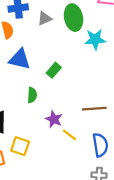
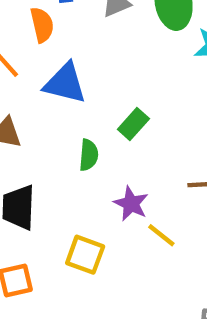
green rectangle: (54, 70) -> (133, 124), moved
yellow square: (20, 146) -> (85, 255), moved

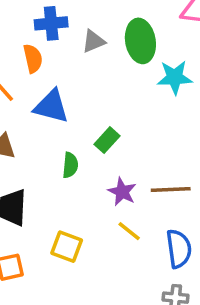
purple star: (131, 204) -> (122, 192), moved

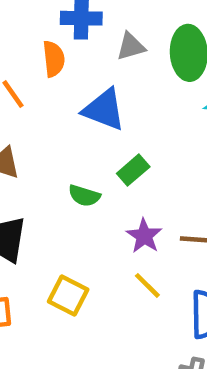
blue triangle: (51, 106) -> (104, 110), moved
green semicircle: (70, 165) -> (84, 196), turned 95

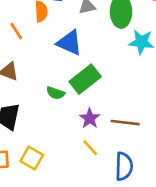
green rectangle: (133, 170) -> (85, 79), size x1.6
yellow square: (68, 295) -> (32, 158), moved

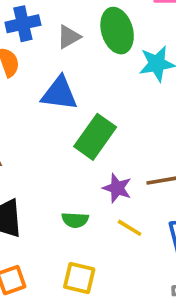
green semicircle: (55, 93) -> (75, 220), moved
yellow square: (32, 158) -> (79, 278), moved

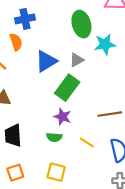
gray triangle: (69, 37) -> (77, 60), moved
blue triangle: (59, 93) -> (46, 61), turned -40
purple star: (117, 188) -> (62, 117), moved

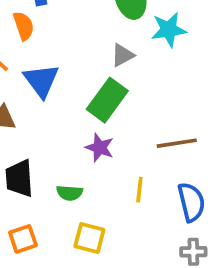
blue triangle: (46, 61) -> (41, 81), moved, turned -35
green semicircle: (54, 137) -> (70, 193), moved
yellow line: (87, 142) -> (139, 190), turned 64

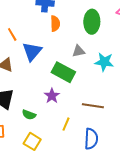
orange semicircle: (24, 26) -> (55, 24), moved
cyan star: (169, 30) -> (104, 62), moved
green rectangle: (107, 100) -> (63, 72), turned 65

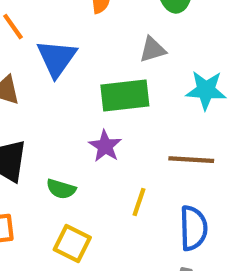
cyan star: (104, 62) -> (206, 90), moved
green rectangle: (63, 72) -> (125, 96), turned -30

